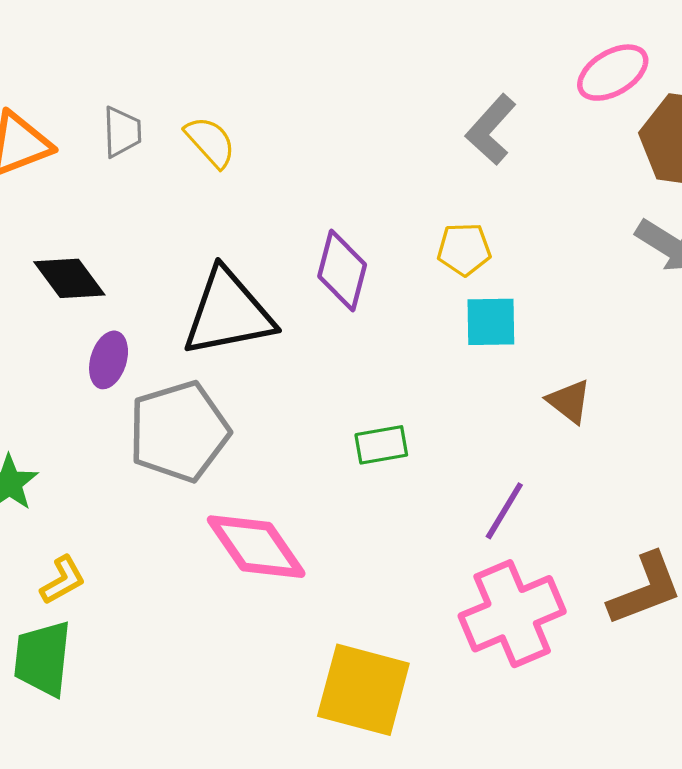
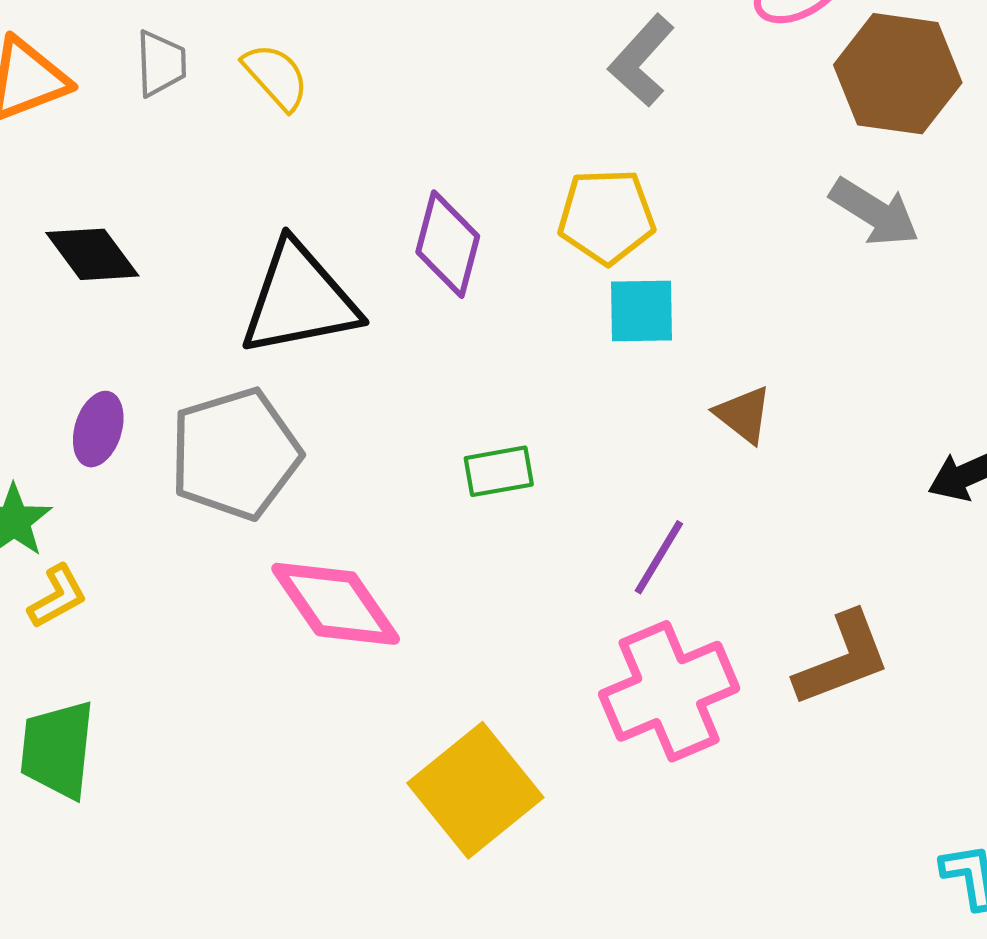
yellow pentagon: (464, 249) -> (607, 216), size x1.4
purple ellipse: (109, 360) -> (98, 429), moved
yellow L-shape: (63, 580) -> (57, 597), moved
yellow square: (363, 690) -> (475, 790), turned 36

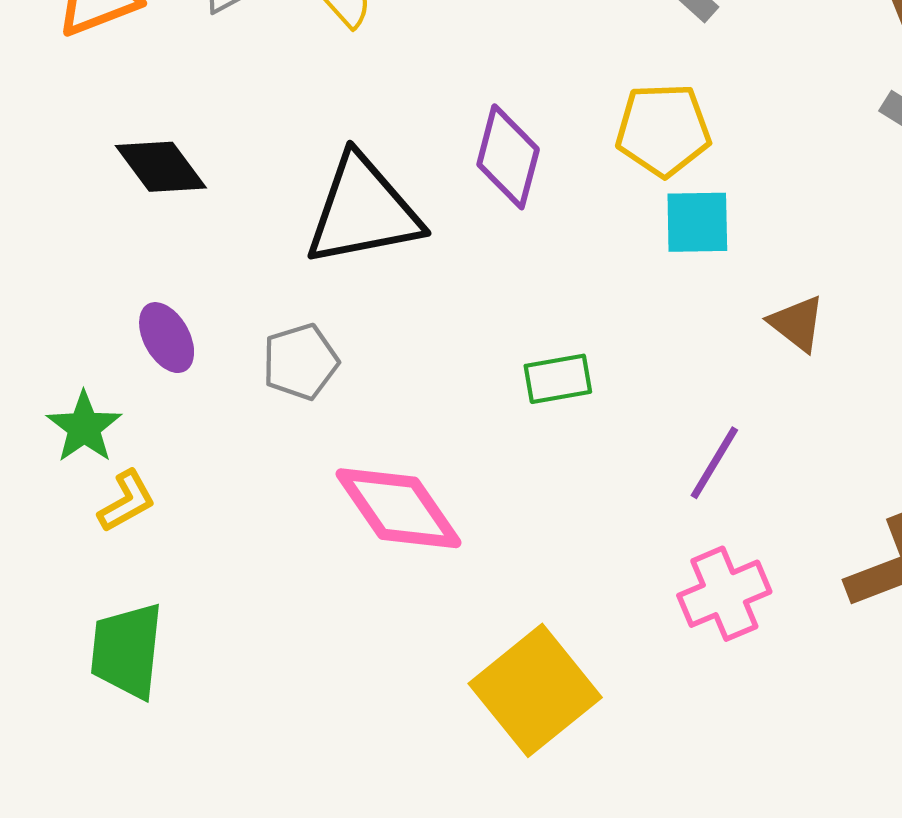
purple ellipse: (98, 429) -> (167, 338), turned -46
gray pentagon: (235, 454) -> (300, 362), size x0.6
pink cross: (669, 691) -> (724, 594), size x0.7

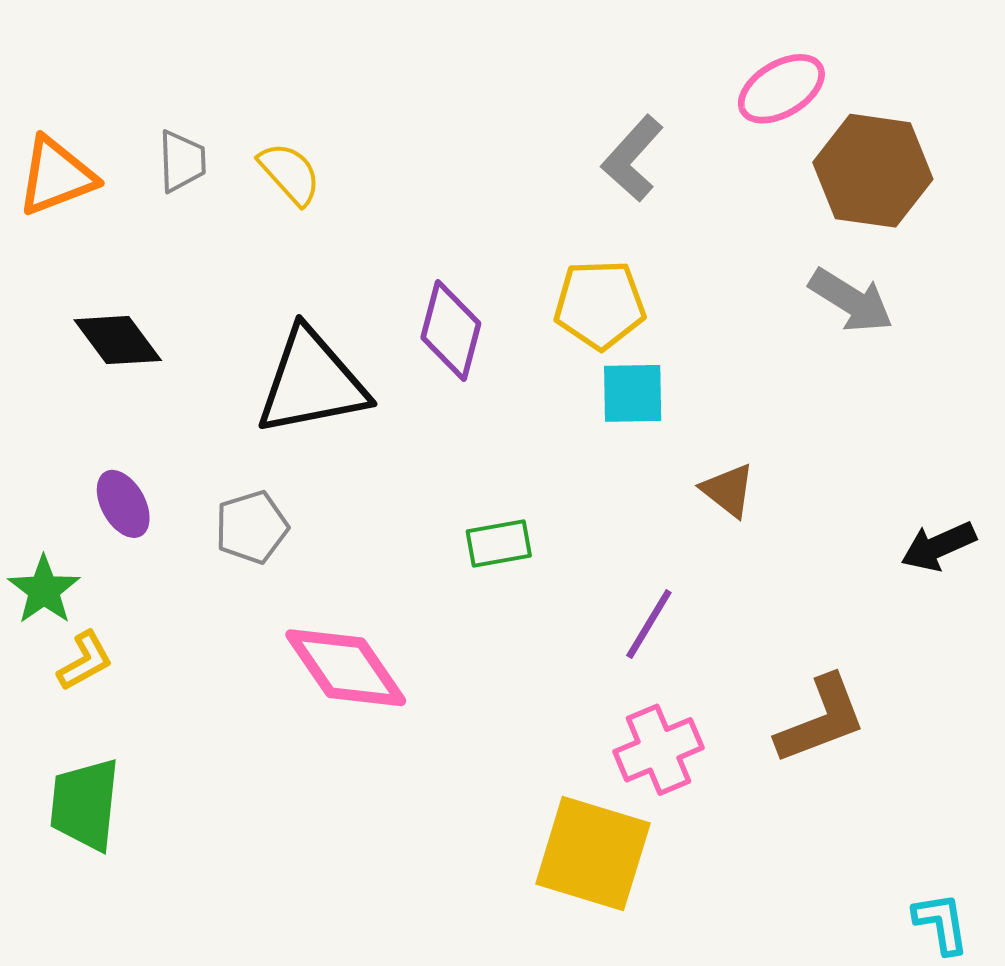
yellow square: (535, 690) -> (593, 854), moved, turned -34

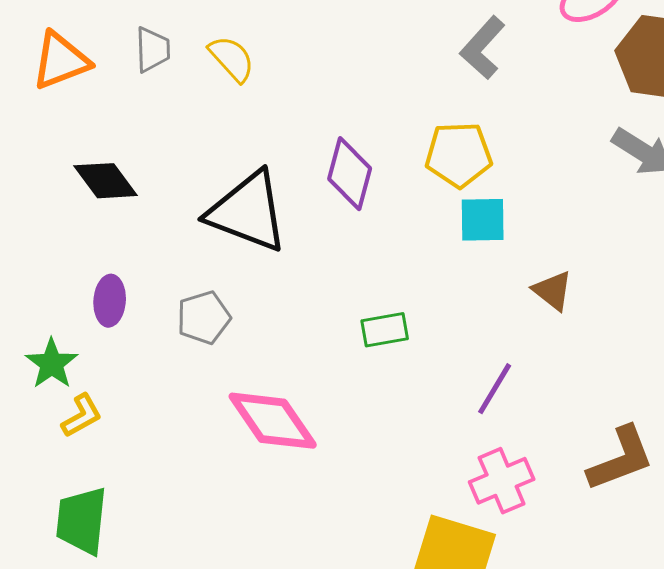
black triangle: (312, 382) -> (248, 212), turned 32
purple ellipse: (123, 504) -> (110, 301), turned 33

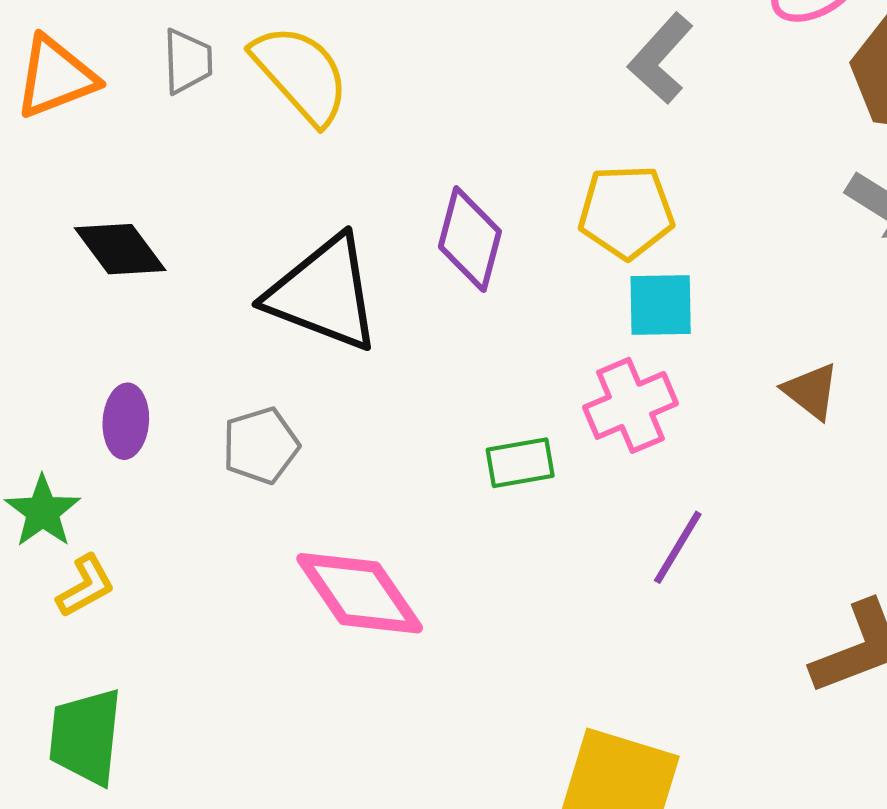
yellow semicircle: (232, 59) -> (301, 74), size x1.5
brown triangle: (553, 291) -> (811, 391), moved
pink cross: (502, 481) -> (631, 405), moved

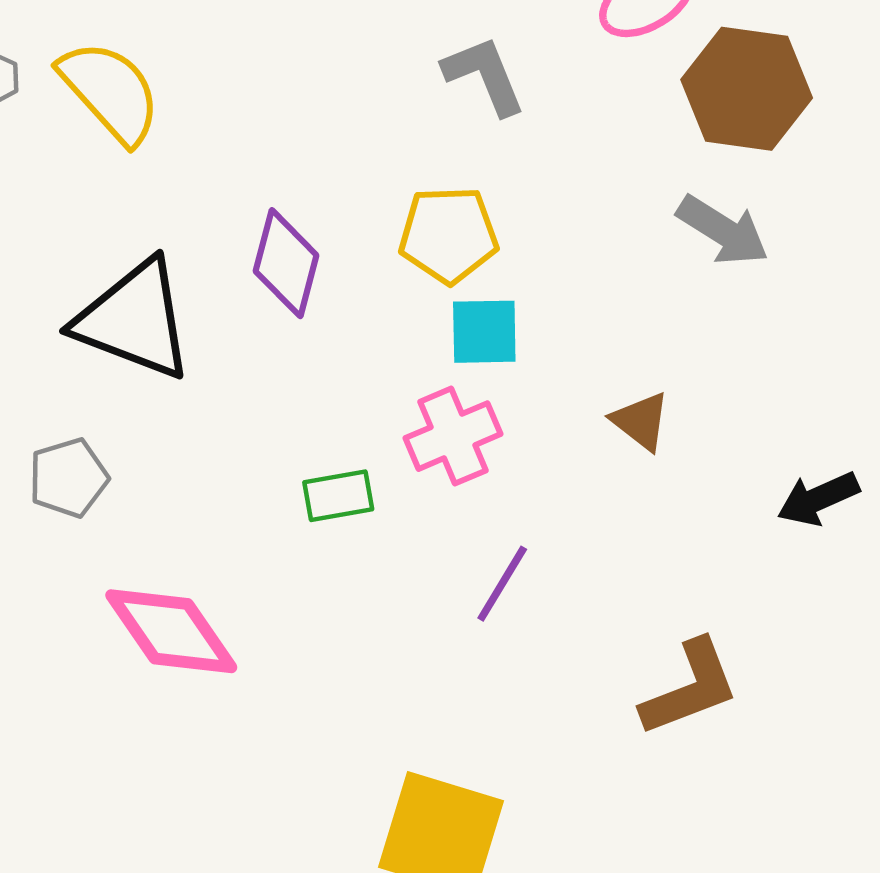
gray L-shape: (661, 58) -> (484, 75), turned 116

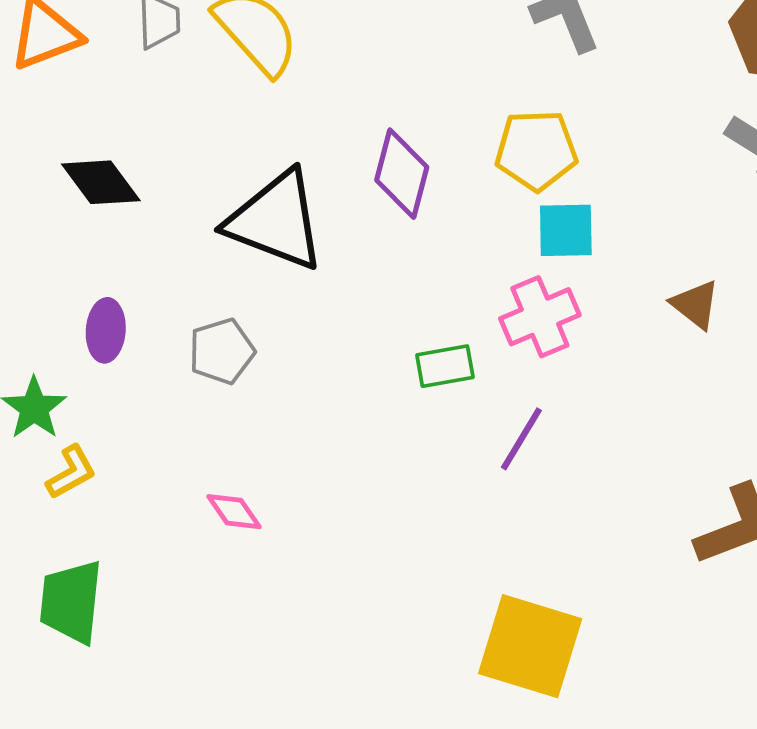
purple line: (502, 584) -> (521, 439), moved
pink diamond: (171, 631) -> (234, 512), moved, size x0.5

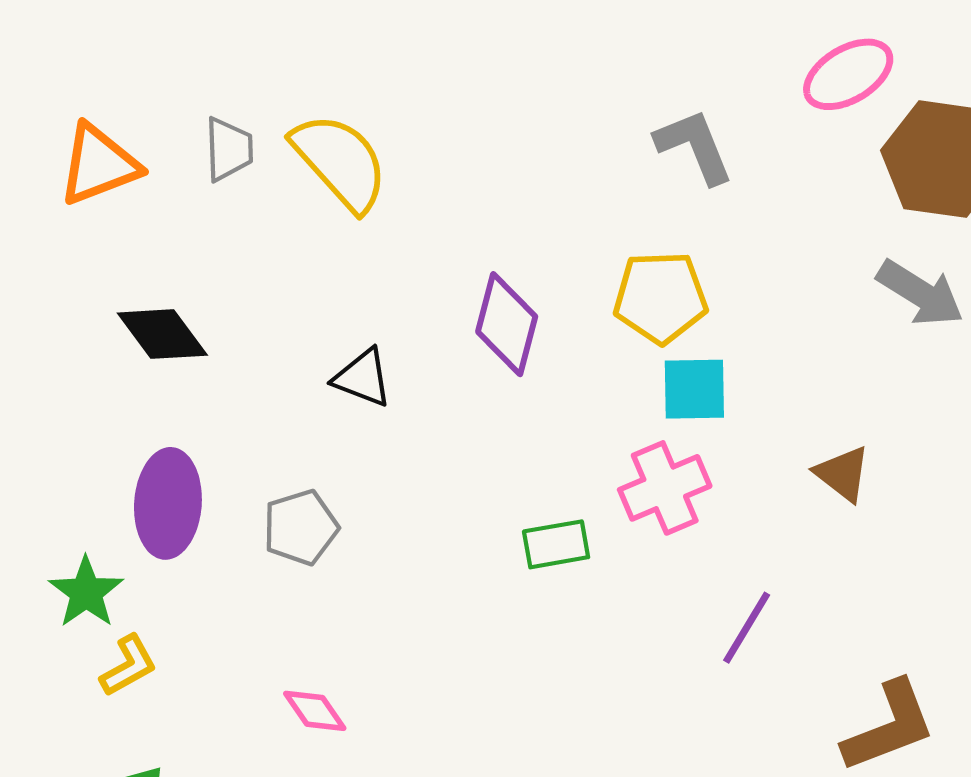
black triangle: (276, 221) -> (363, 378), size x0.5
purple ellipse: (106, 330) -> (168, 503), size x1.5
purple line: (521, 439) -> (747, 628), moved

